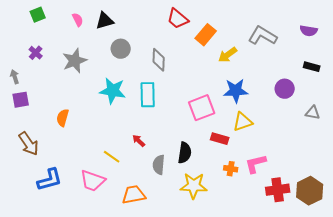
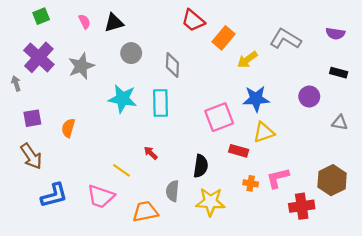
purple cross: (36, 53) -> (39, 57), size x2.0
purple square: (21, 100) -> (32, 118), moved
gray semicircle: (159, 165) -> (172, 191), moved
brown hexagon: (310, 191) -> (332, 180), moved

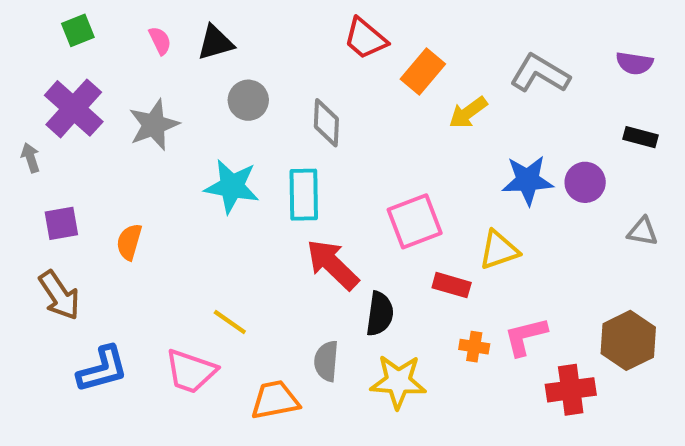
blue star: (256, 99) -> (528, 180), moved
red arrow: (151, 153) -> (332, 264), moved, size x2.0

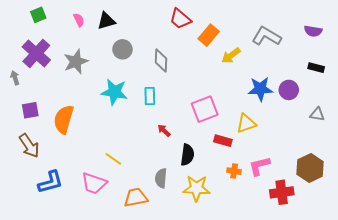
cyan rectangle: (304, 195) -> (150, 96), size x0.7
orange semicircle: (129, 242) -> (64, 119), size x1.6
red arrow: (332, 264) -> (164, 130), size x0.5

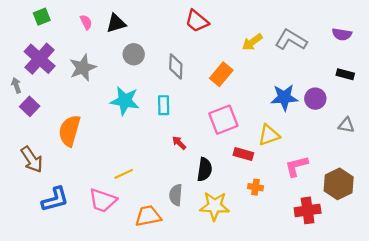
orange rectangle: (209, 35) -> (221, 74), moved
yellow arrow: (231, 55) -> (252, 42), moved
purple square: (30, 110) -> (30, 106), moved, turned -36
yellow line: (113, 159) -> (124, 174), turned -60
pink L-shape: (259, 166) -> (296, 166), moved

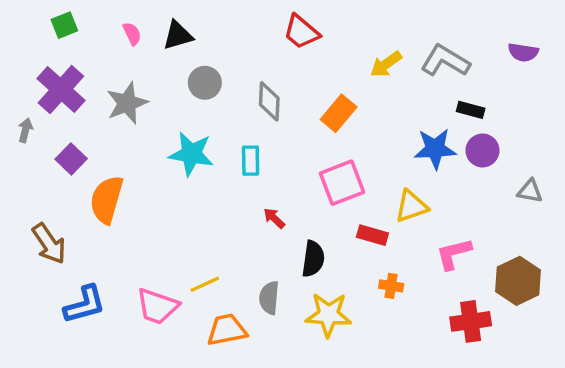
black rectangle: (345, 74) -> (471, 110), moved
gray arrow: (16, 85) -> (25, 130), turned 32
purple square: (30, 106) -> (71, 159), moved
yellow line: (124, 174) -> (205, 284), moved

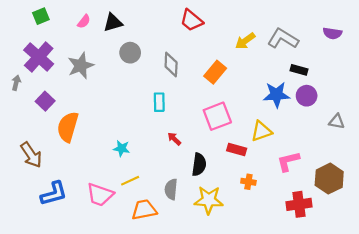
pink semicircle: (132, 34) -> (84, 21), turned 64
cyan star: (191, 154) -> (122, 148), moved, size x0.6

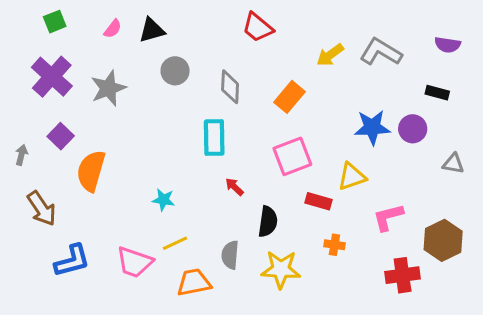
black rectangle: (299, 70) -> (437, 93), moved
gray arrow: (16, 83) -> (21, 155), moved
cyan rectangle: (159, 102) -> (214, 138), size x1.4

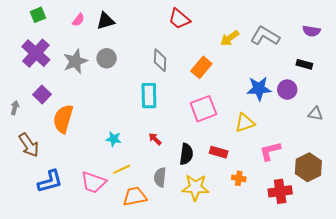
gray circle: (175, 71) -> (107, 58), moved
red arrow: (234, 187) -> (155, 139), moved
red rectangle: (318, 201) -> (219, 152), moved
orange cross: (334, 245) -> (239, 178), moved

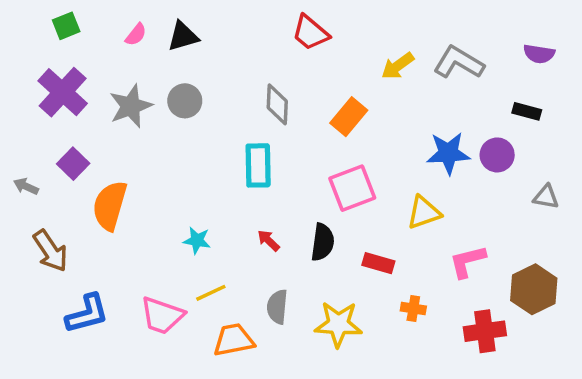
gray arrow: (15, 108) -> (26, 186), turned -80
black semicircle: (186, 154) -> (323, 242), moved

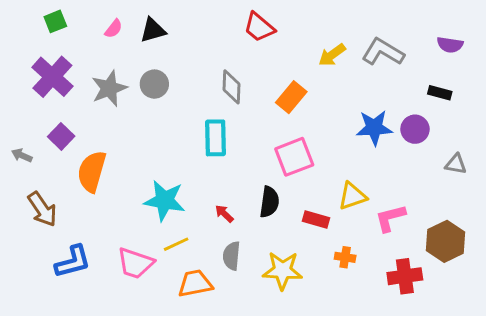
yellow triangle: (424, 213) -> (352, 196), moved
cyan star: (197, 240) -> (165, 201), size x1.8
red arrow: (269, 240) -> (224, 214), moved

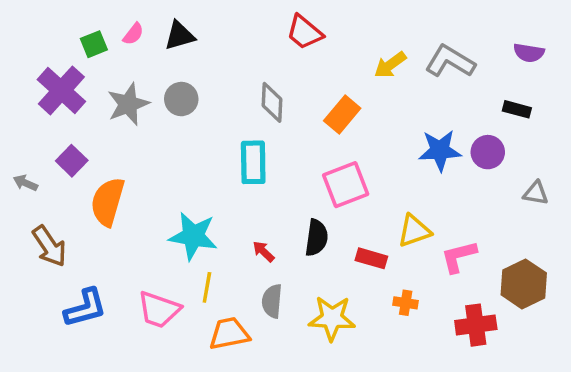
green square: (55, 21) -> (94, 44), moved
yellow line: (176, 244) -> (207, 287), turned -55

